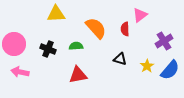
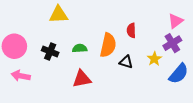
pink triangle: (140, 15) -> (175, 21), moved
orange semicircle: (96, 28) -> (108, 45), moved, turned 55
yellow star: (147, 66) -> (154, 59), moved

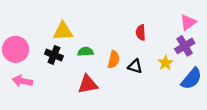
yellow triangle: (59, 15) -> (63, 31), moved
orange semicircle: (108, 45) -> (114, 60), moved, size x0.7

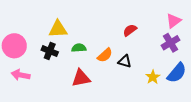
red semicircle: (141, 32) -> (130, 30), turned 56
orange semicircle: (114, 60) -> (105, 55), turned 35
yellow star: (166, 63) -> (153, 77), moved

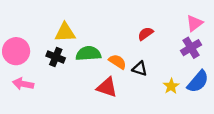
green semicircle: (79, 48) -> (88, 54), size x1.5
orange semicircle: (105, 55) -> (117, 62), turned -105
red triangle: (81, 78) -> (107, 87), moved, turned 30

